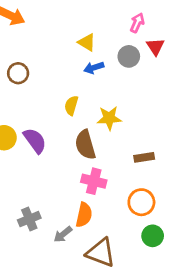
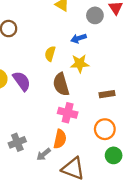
blue arrow: (94, 68) -> (79, 38), moved

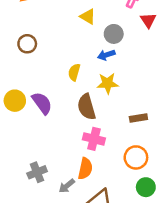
gray circle: (95, 15) -> (114, 34), moved

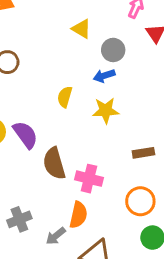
brown semicircle: (87, 107) -> (54, 163), moved

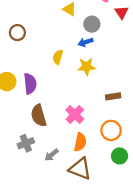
purple semicircle: (25, 135) -> (30, 84), turned 30
brown semicircle: (54, 163) -> (39, 116), moved
pink cross: (89, 179) -> (75, 114), turned 30
orange semicircle: (78, 215) -> (80, 142), moved

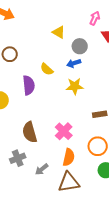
yellow semicircle: (58, 57) -> (47, 69), moved, turned -64
purple semicircle: (30, 84) -> (29, 85), moved
brown triangle: (80, 169) -> (69, 182), turned -30

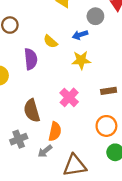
gray circle: (80, 46) -> (95, 16), moved
pink cross: (64, 131) -> (69, 97), moved
orange semicircle: (69, 157) -> (55, 131), moved

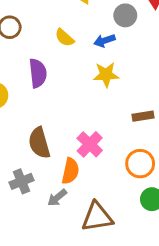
yellow semicircle: (50, 41) -> (65, 38), moved
pink cross: (69, 97) -> (90, 144), moved

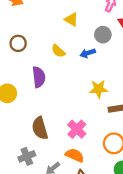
yellow star: (106, 75) -> (99, 89), moved
orange semicircle: (70, 171) -> (75, 155), moved, turned -78

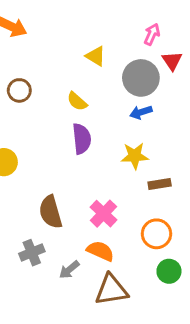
gray circle: (103, 35) -> (141, 78), size x1.5
blue arrow: (88, 53) -> (141, 112), moved
purple semicircle: (39, 77) -> (82, 139), moved

